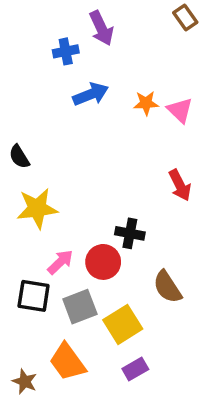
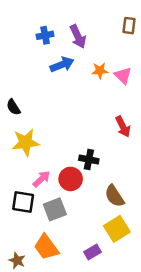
brown rectangle: (185, 17) -> (129, 26), moved, turned 42
purple arrow: (101, 28) -> (78, 37), moved
yellow square: (123, 324) -> (117, 229), moved

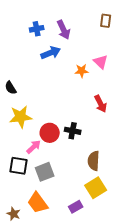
orange star: (100, 71) -> (82, 71), moved
red circle: (71, 179) -> (50, 133), moved
brown semicircle: (114, 196) -> (94, 161), turned 36

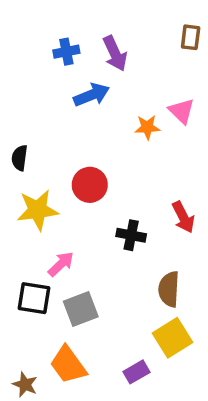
black semicircle: (11, 88) -> (20, 158), turned 40
red arrow: (101, 104) -> (183, 217), moved
red circle: (50, 133) -> (90, 185), moved

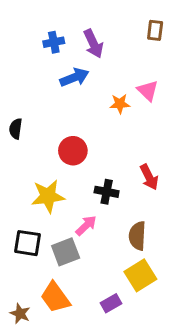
yellow star: (38, 210) -> (48, 196), moved
pink arrow: (61, 264) -> (86, 226), moved

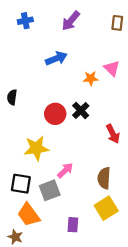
blue cross: (54, 42) -> (25, 21), moved
purple arrow: (93, 44) -> (71, 21), moved, turned 65
black cross: (107, 192) -> (81, 111), moved, turned 35
orange trapezoid: (55, 297) -> (29, 215), moved
purple rectangle: (111, 303) -> (73, 225), moved, turned -56

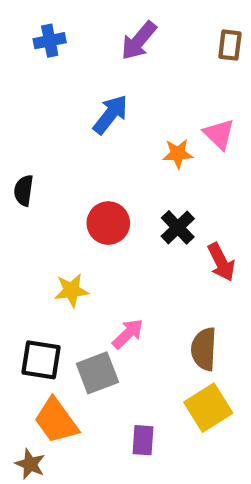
blue arrow: (56, 58) -> (110, 114), turned -30
black cross: (81, 111) -> (178, 227), moved
yellow star: (36, 148) -> (71, 290), size x0.7

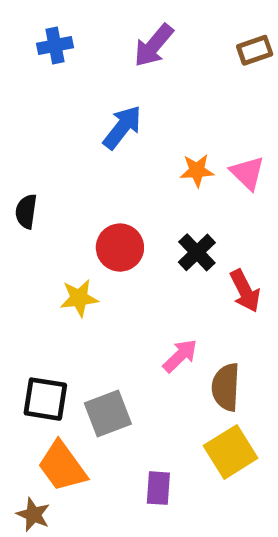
brown rectangle: (230, 45) -> (255, 50), turned 64
pink triangle: (219, 134) -> (247, 173), moved
yellow star: (71, 290) -> (79, 298), moved
pink arrow: (128, 334) -> (180, 356), moved

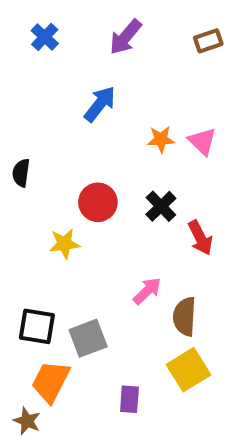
blue cross: (55, 45) -> (45, 37), turned -36
orange trapezoid: (62, 466) -> (51, 382), turned 63

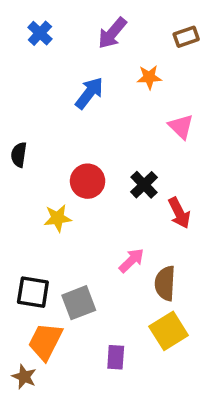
orange star: (161, 139) -> (149, 77), moved

